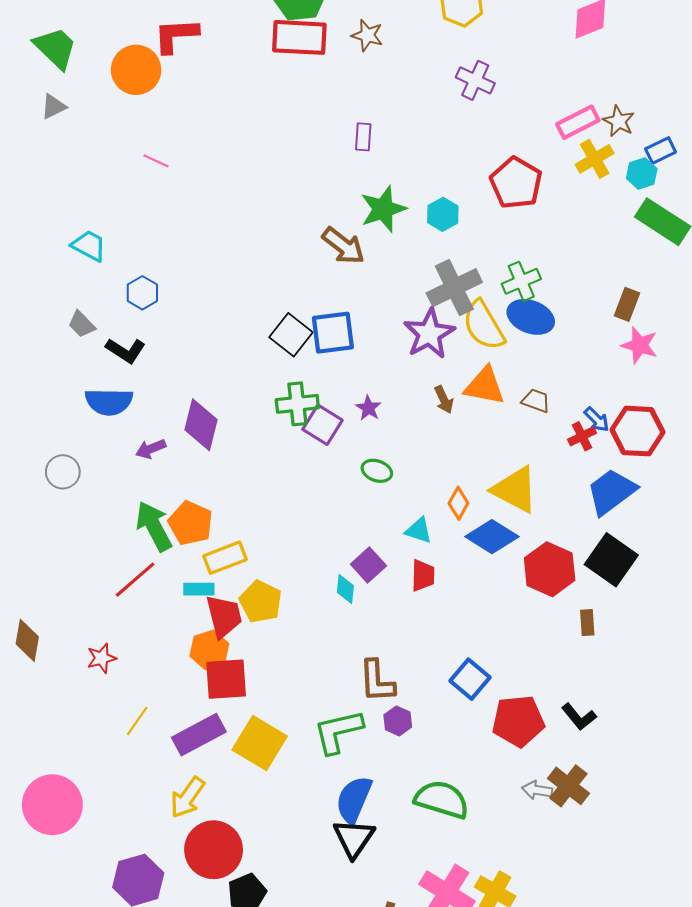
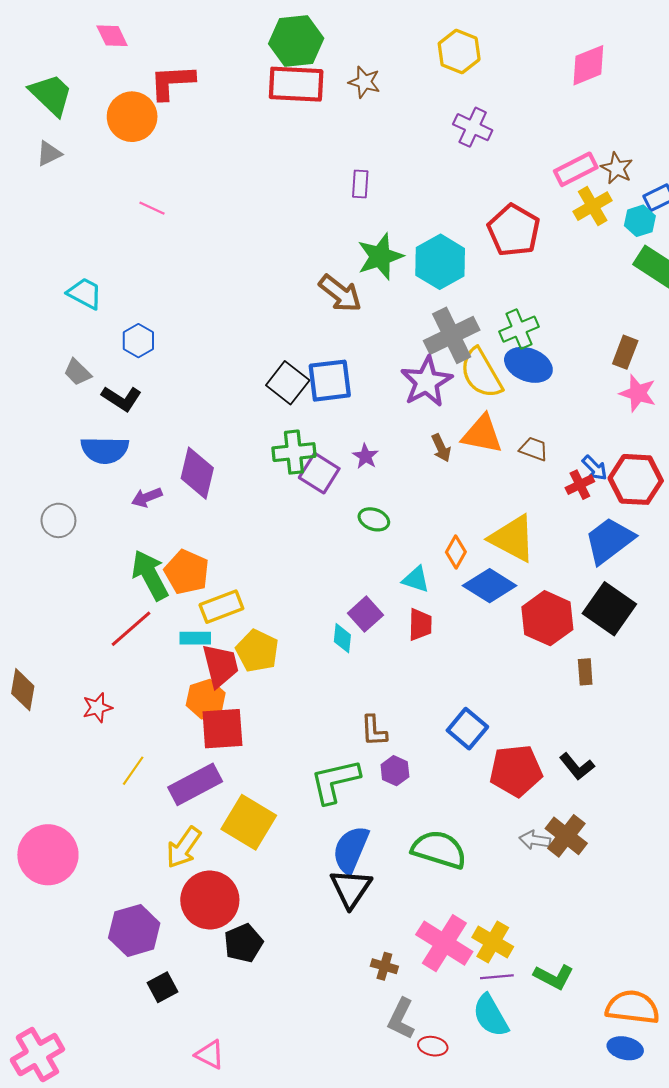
cyan hexagon: (443, 214) -> (440, 262), size x1.6
brown L-shape: (377, 681) -> (374, 731), size x0.7
yellow square: (260, 743) -> (249, 822), moved

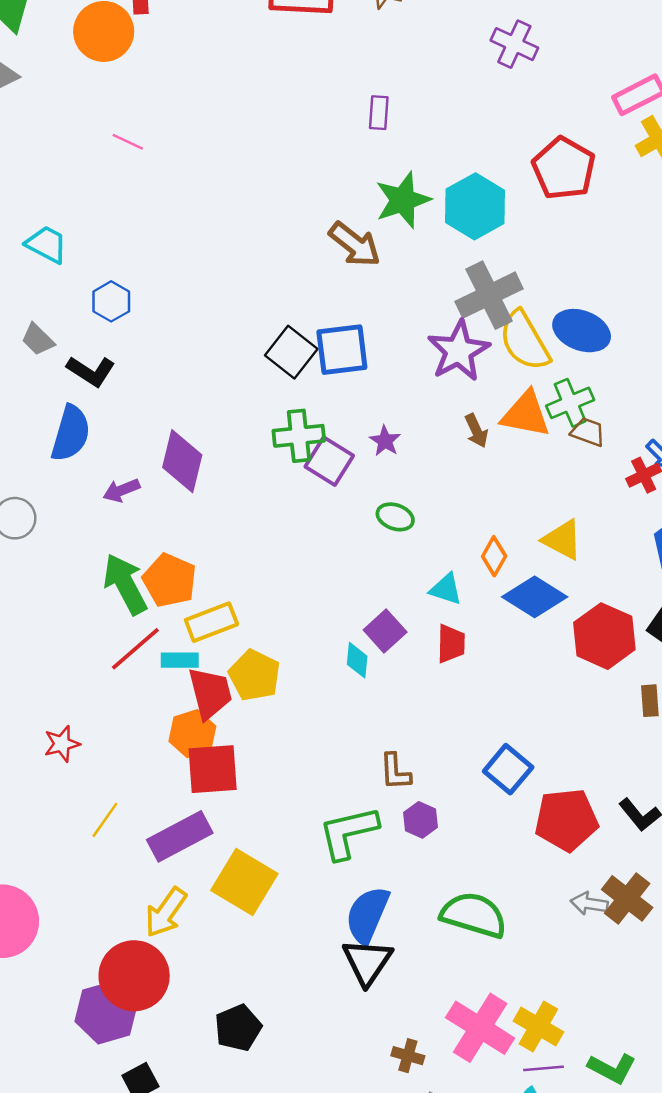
green cross: (519, 329) -> (570, 403), moved
blue semicircle: (105, 450) -> (71, 433), turned -75
yellow triangle: (513, 538) -> (563, 540), size x0.7
red line: (131, 629) -> (135, 649), moved
red circle: (210, 900) -> (134, 976), moved

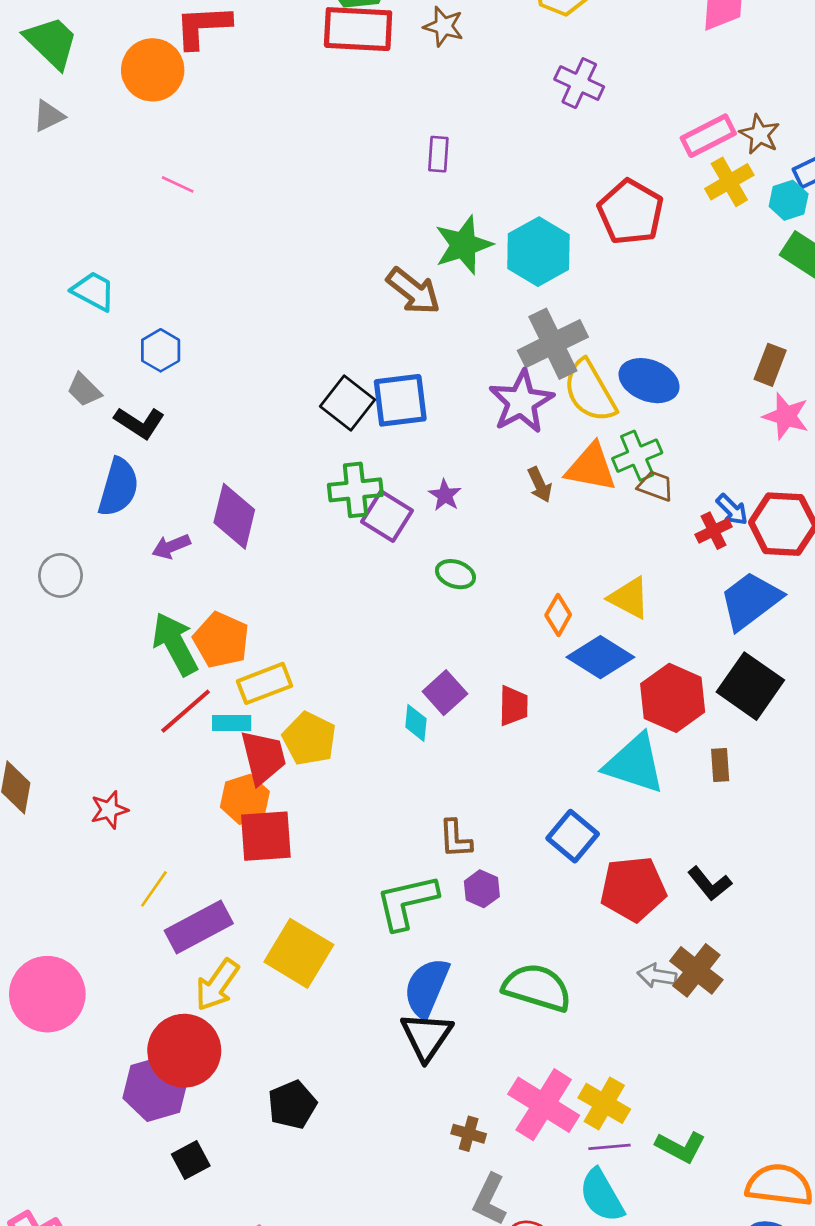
cyan triangle: (446, 589) -> (635, 764), moved, size x1.8
purple rectangle: (180, 836) -> (199, 927), moved

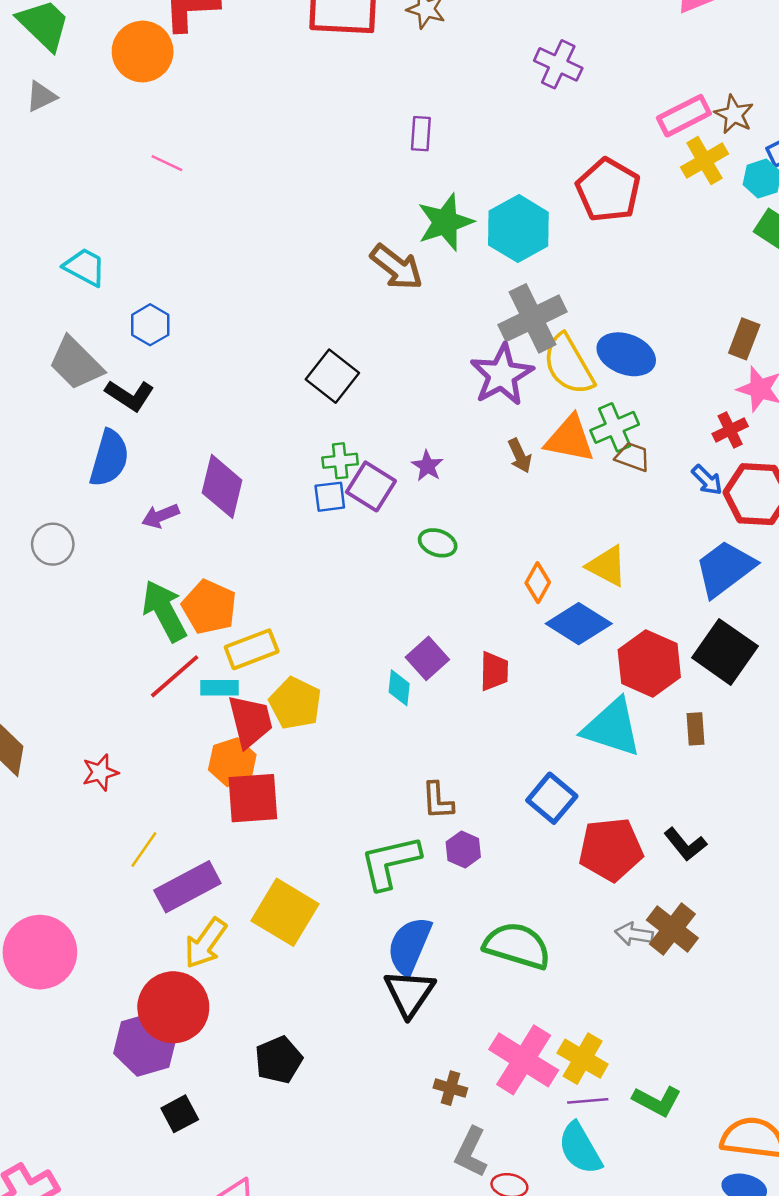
gray trapezoid: (84, 390) -> (76, 363), size x1.6
blue square: (400, 400) -> (330, 497), moved, size x0.6
green cross: (355, 490) -> (340, 461), size x0.7
red cross: (714, 531) -> (730, 430), moved

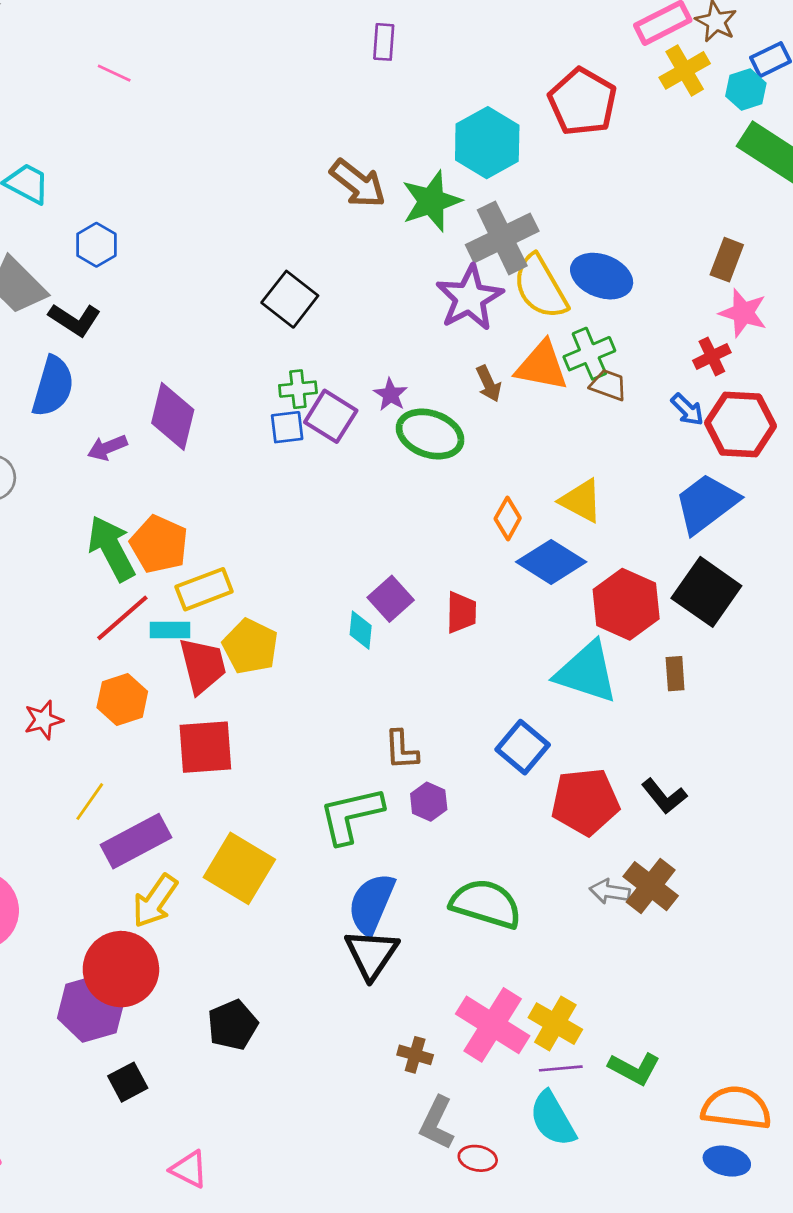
green star: (445, 222) -> (431, 201), moved
green ellipse: (438, 543) -> (430, 434), moved, size x1.6
orange hexagon: (232, 762) -> (122, 700), moved

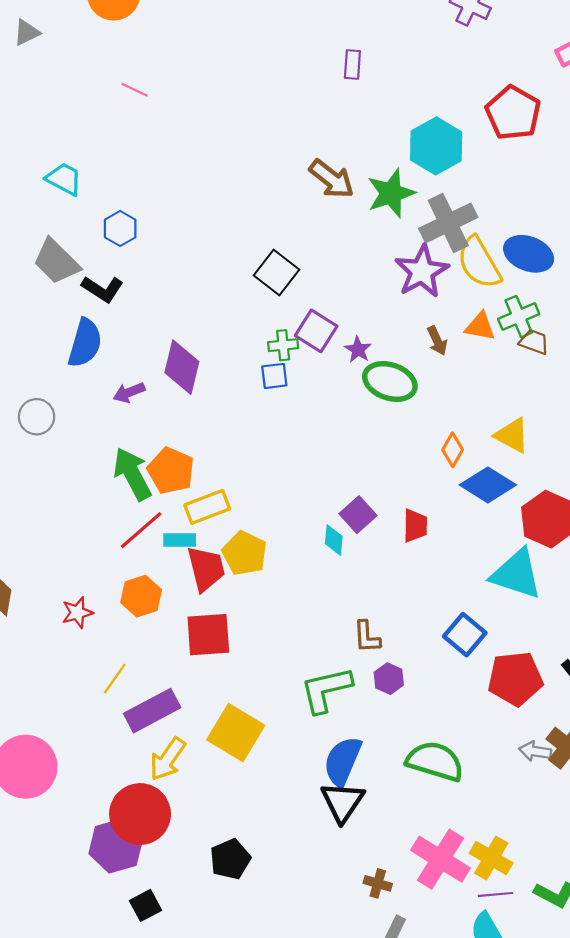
orange triangle: (542, 366) -> (480, 326), size x0.7
purple square: (331, 416) -> (316, 331), moved

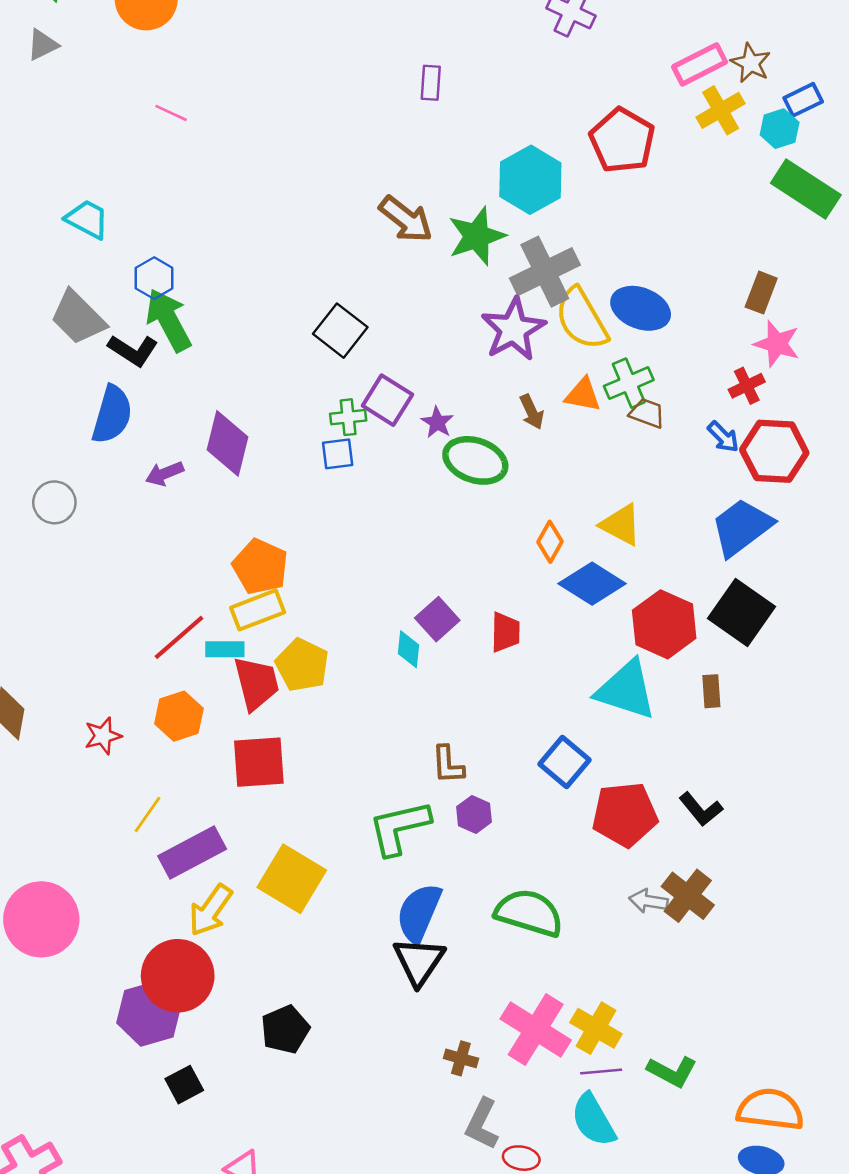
orange pentagon: (171, 471) -> (260, 567), moved
green arrow: (132, 474) -> (168, 320), moved

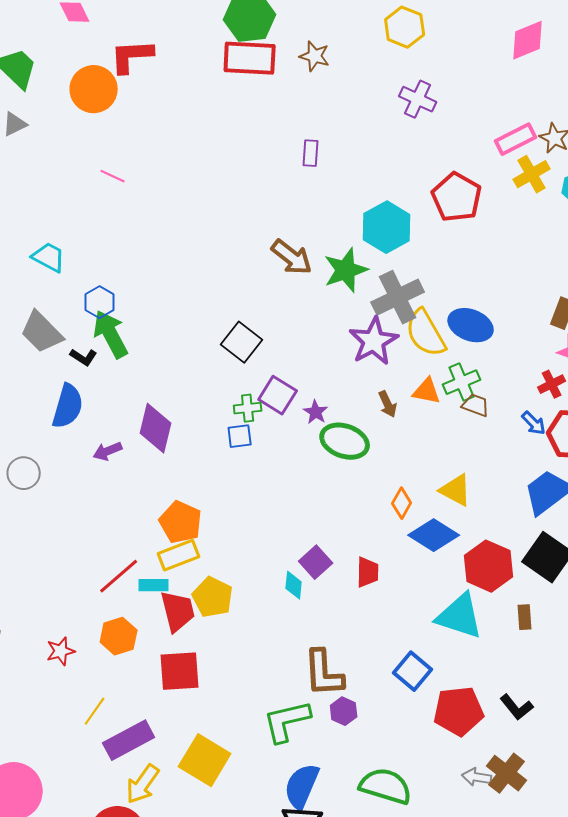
black L-shape: (133, 350) -> (84, 357), size x0.7
brown L-shape: (448, 765) -> (324, 673), size x1.6

